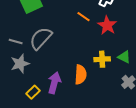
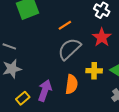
orange line: (83, 17) -> (65, 25), moved, turned -72
gray semicircle: (41, 38) -> (69, 49), moved

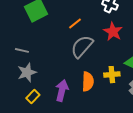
yellow cross: (94, 71) -> (112, 75), moved
yellow rectangle: (23, 98) -> (33, 96), moved

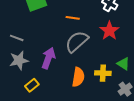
orange line: (75, 23) -> (73, 18), turned 40
purple arrow: (62, 90) -> (48, 58), moved
yellow rectangle: (33, 96) -> (32, 85), moved

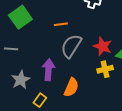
red star: (109, 31) -> (103, 46), moved
gray line: (17, 38) -> (11, 49), moved
orange semicircle: (78, 77) -> (71, 87), moved, turned 30

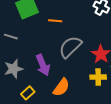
orange line: (61, 24) -> (55, 21), moved
purple arrow: (48, 70) -> (43, 65), turned 140

